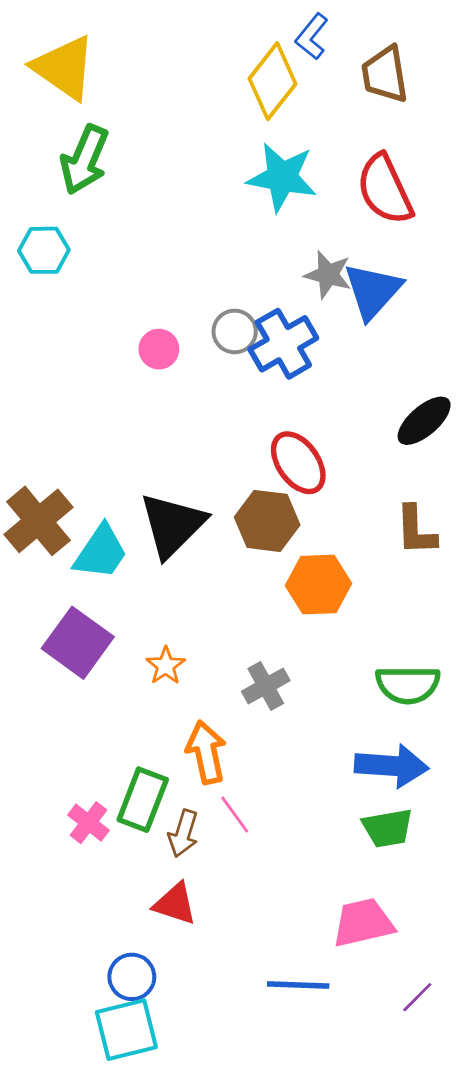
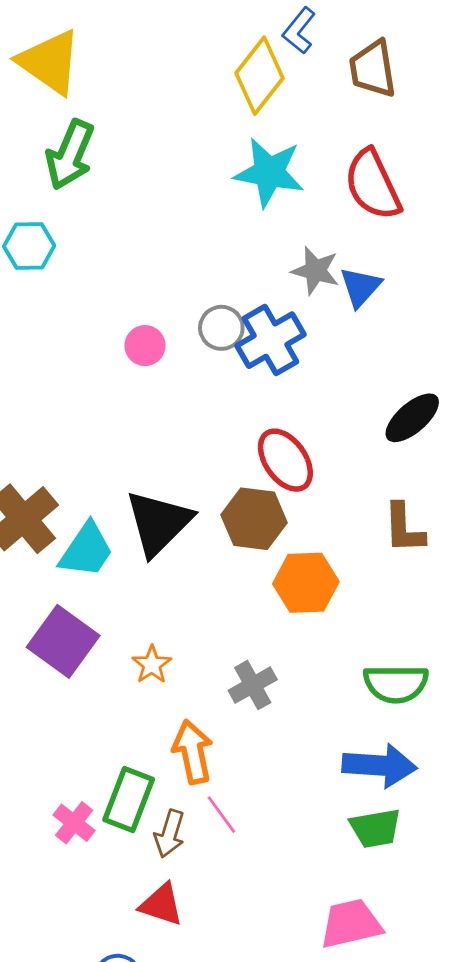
blue triangle: (373, 291) -> (360, 287), size x0.7

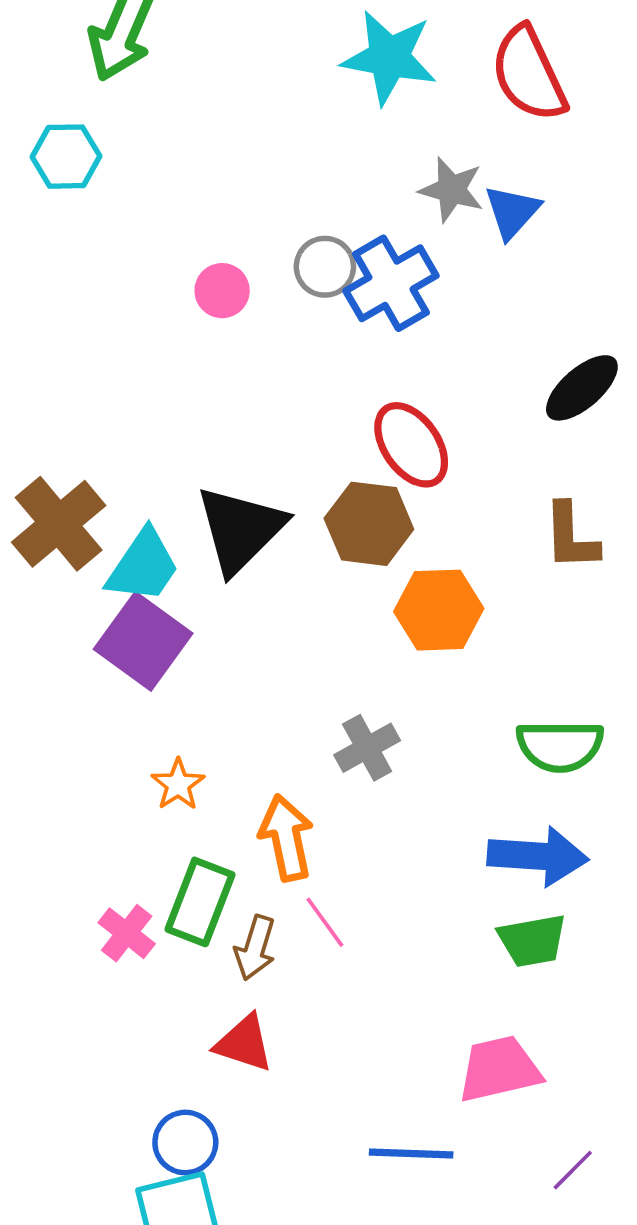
purple square: (63, 641) -> (143, 641), moved
orange star: (152, 665) -> (178, 784), moved

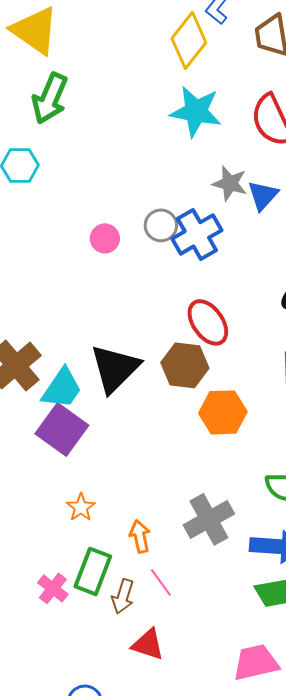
gray cross: (367, 748) -> (209, 519), moved, size x1.4
orange arrow: (286, 838) -> (140, 536), size x0.7
red triangle: (244, 1043) -> (148, 644), moved

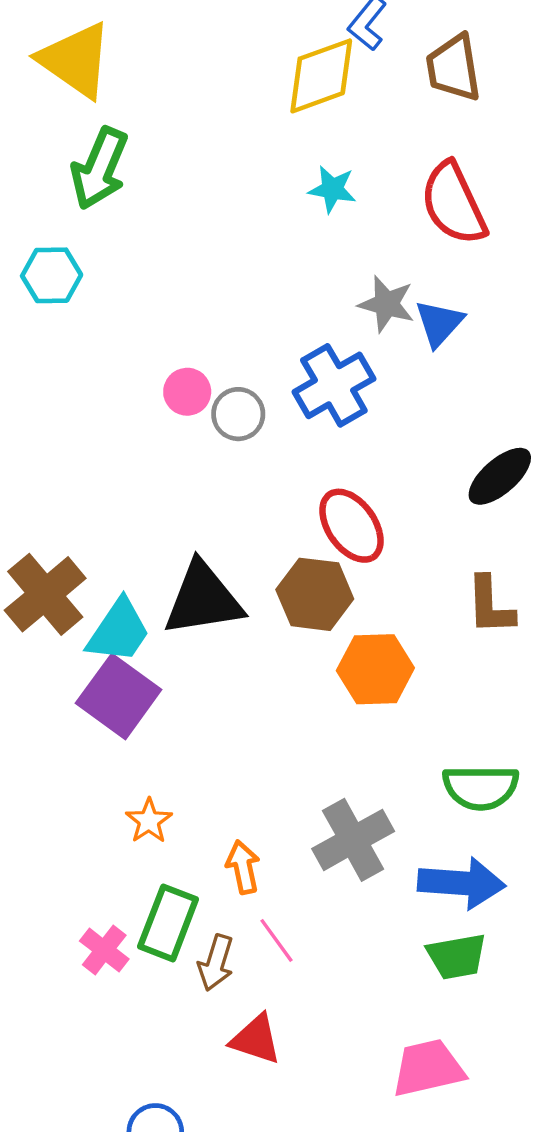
yellow diamond: (189, 40) -> (321, 76), turned 32
cyan star: (196, 111) -> (332, 189), size x0.6
gray circle: (161, 225) -> (238, 414), moved
black triangle: (115, 368) -> (203, 599), turned 36

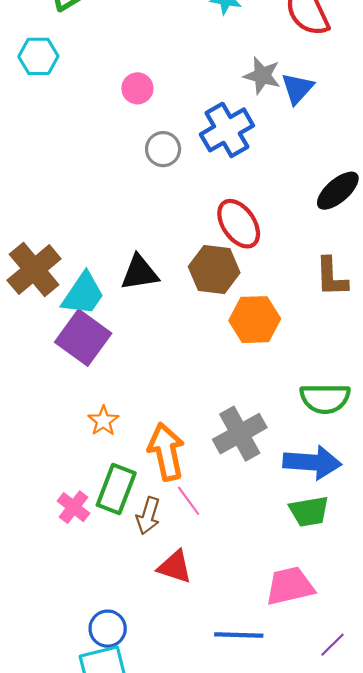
pink circle: (187, 392) -> (137, 88), moved
black triangle: (203, 599) -> (140, 273), size x0.7
orange arrow: (243, 867) -> (166, 452), size x1.6

